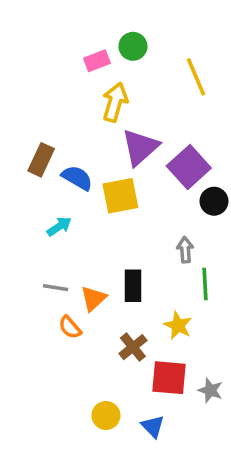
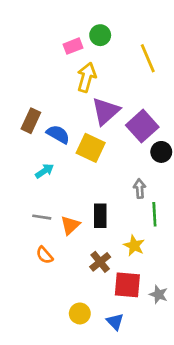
yellow square: (120, 196) -> (91, 148), turned 36
orange semicircle: (70, 327) -> (45, 255), moved

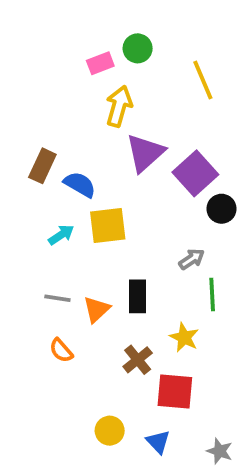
yellow square: (91, 148) -> (108, 226), moved, turned -32
gray arrow: (140, 189) -> (192, 259), turned 60
gray star: (159, 294) -> (220, 451), moved

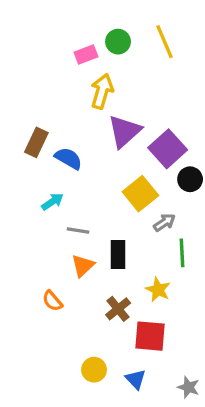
yellow line: (203, 80) -> (164, 42), moved
yellow square: (108, 226) -> (140, 194), moved, turned -32
gray line: (57, 298) -> (78, 230), moved

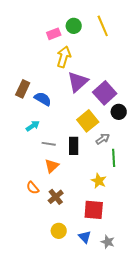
black rectangle: (118, 254) -> (74, 146), moved
brown cross: (118, 309) -> (56, 197), moved
gray star: (188, 387) -> (108, 242), moved

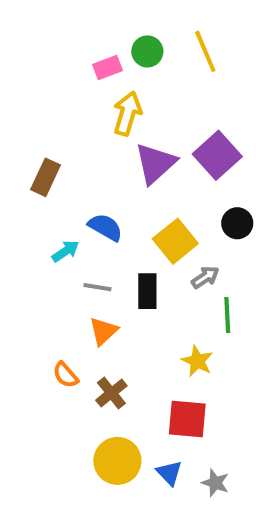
purple square: (105, 93) -> (217, 155), moved
blue semicircle: (43, 99) -> (105, 227), moved
yellow circle: (59, 231) -> (117, 461), size x1.5

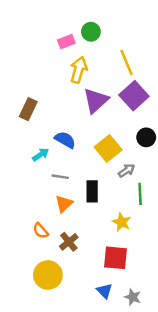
yellow line: (205, 51) -> (127, 62), moved
black rectangle: (147, 291) -> (92, 191), moved
yellow circle: (117, 461) -> (48, 275), moved

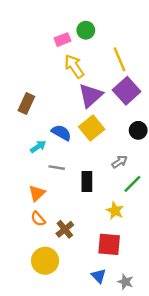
yellow arrow: (79, 70) -> (74, 66), turned -50
yellow square: (108, 148) -> (92, 128), moved
green line: (140, 194) -> (132, 184), turned 48
orange triangle: (64, 204) -> (37, 193), moved

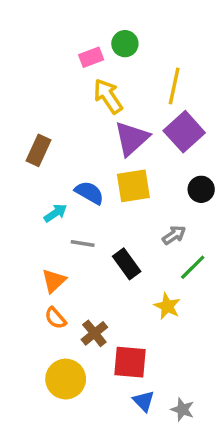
yellow line: (120, 59) -> (174, 86), turned 35
yellow square: (92, 128) -> (133, 186), turned 30
black rectangle: (87, 182) -> (127, 264), turned -36
red square: (109, 244) -> (130, 362), moved

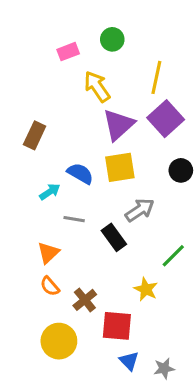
pink rectangle: (91, 57) -> (68, 52), moved
gray arrow: (174, 235) -> (140, 210), moved, size x1.4
green line: (193, 267) -> (173, 256), moved
yellow star: (167, 306) -> (146, 289), moved
gray star: (183, 410) -> (164, 368), turned -30

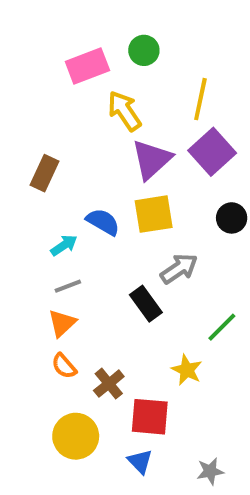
pink rectangle: (68, 52) -> (87, 66), size x1.5
gray line: (74, 219) -> (68, 286), moved, turned -30
blue triangle: (129, 361) -> (140, 462), moved

